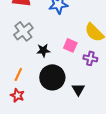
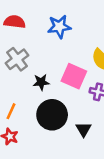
pink square: (70, 45) -> (74, 76), size x1.5

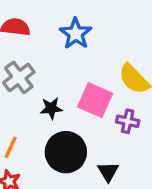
blue star: (59, 27) -> (76, 34), turned -30

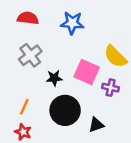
blue star: (76, 34) -> (72, 23), turned -30
black triangle: (108, 172) -> (96, 125), turned 42

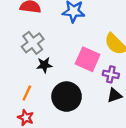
black star: (54, 78) -> (44, 65), moved
black triangle: (96, 125) -> (114, 95), moved

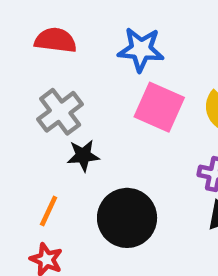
pink square: (88, 59) -> (159, 107), moved

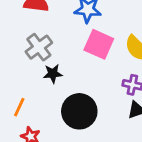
orange line: (49, 211) -> (19, 107), moved

